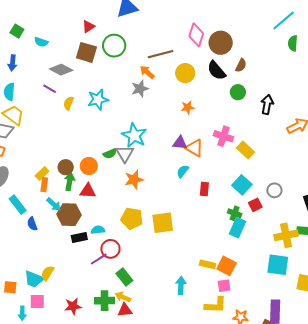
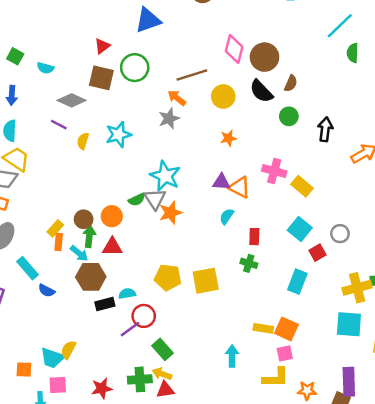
orange star: (134, 179) -> (171, 213), moved
cyan arrow: (54, 204) -> (79, 253), moved
green cross: (235, 213) -> (249, 263), moved
blue semicircle: (32, 224) -> (47, 291), turned -40

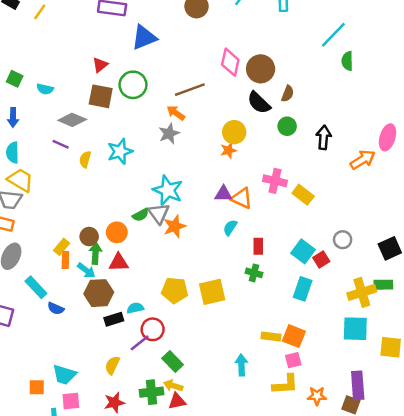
yellow circle: (223, 96) -> (234, 132), moved
cyan square: (300, 229) -> (303, 251), moved
yellow semicircle: (68, 350) -> (112, 365), moved

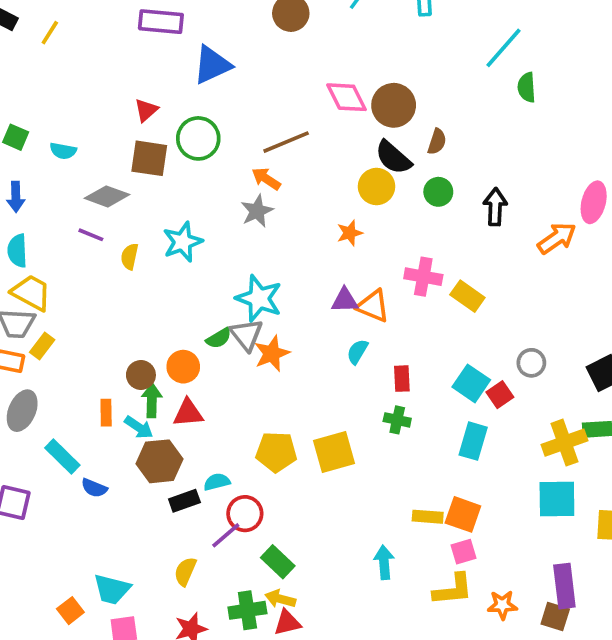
pink diamond: (230, 62) -> (347, 97), turned -36
yellow circle: (234, 132) -> (377, 187), moved
yellow rectangle: (62, 247) -> (42, 346), moved
orange square: (37, 387) -> (70, 611), turned -35

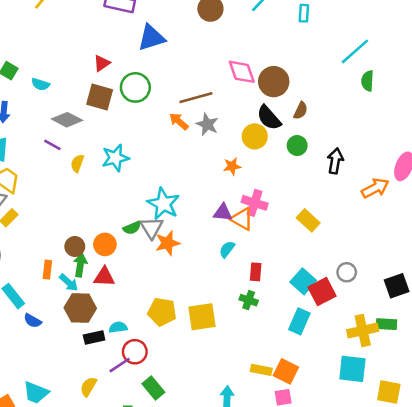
gray star: (257, 211) -> (207, 124), moved, turned -30
pink cross: (423, 277) -> (255, 203), moved
red square: (500, 395) -> (322, 292), size x1.5

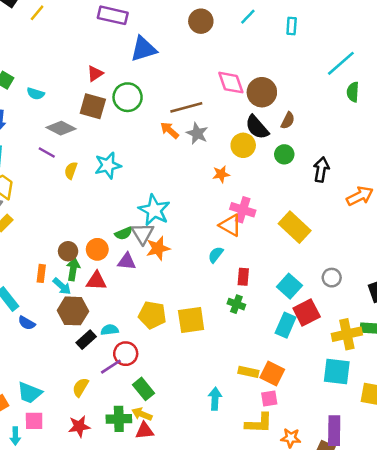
purple triangle: (223, 213) -> (127, 261), moved
yellow rectangle: (308, 220) -> (295, 227), size x1.4
red square: (322, 292) -> (307, 313), moved
black rectangle: (94, 338) -> (86, 340), turned -30

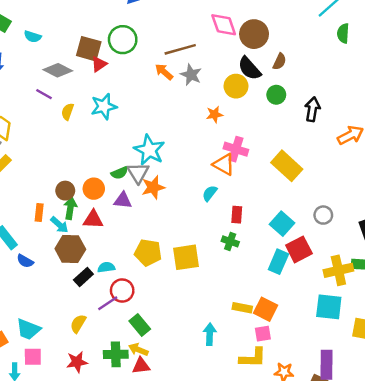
red triangle: (95, 74) -> (99, 64), moved

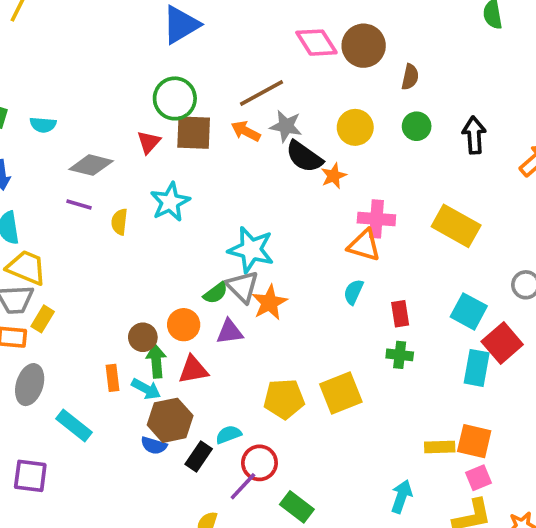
brown square: (89, 49) -> (194, 133), moved
black semicircle: (249, 68) -> (304, 157), moved
blue semicircle: (25, 261) -> (154, 445), moved
cyan arrow: (210, 334) -> (401, 496), turned 30

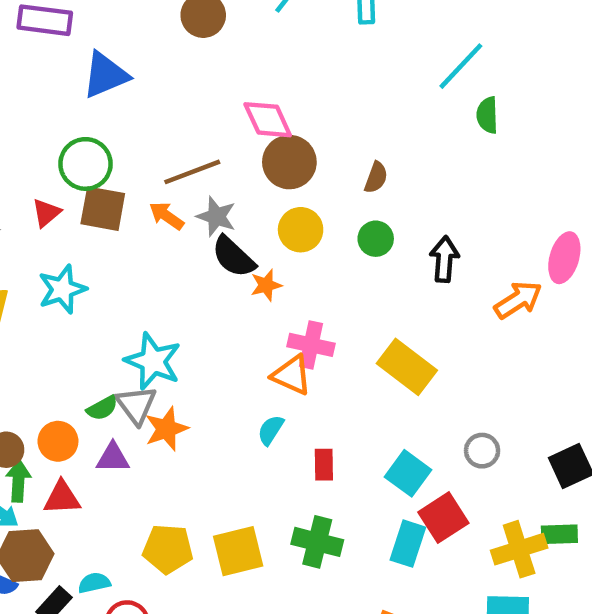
brown circle: (364, 46) -> (289, 162), moved
green cross: (400, 355) -> (317, 542), moved, size x1.5

